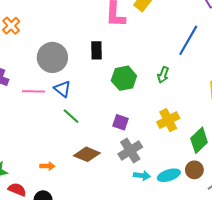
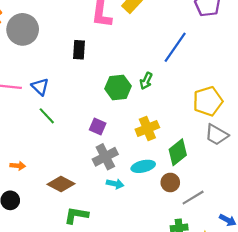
gray circle: (52, 57) -> (23, 29), moved
green hexagon: (124, 78) -> (118, 87), moved
brown diamond: (87, 154) -> (61, 184), moved
cyan ellipse: (169, 175) -> (143, 166), moved

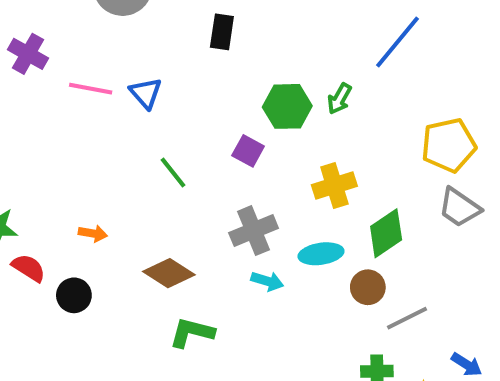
green line: (47, 116) -> (173, 173), moved
purple square: (98, 126) -> (248, 151), moved

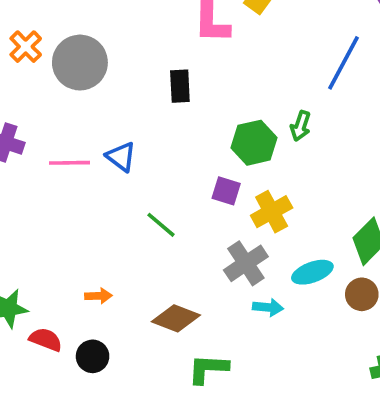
yellow cross: (334, 186) -> (272, 212), moved

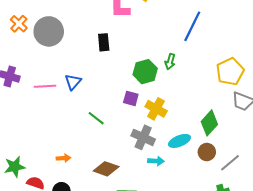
blue triangle: (121, 157) -> (73, 82), turned 36
yellow cross: (272, 212) -> (156, 109), turned -30
gray cross: (246, 263) -> (143, 137), turned -30

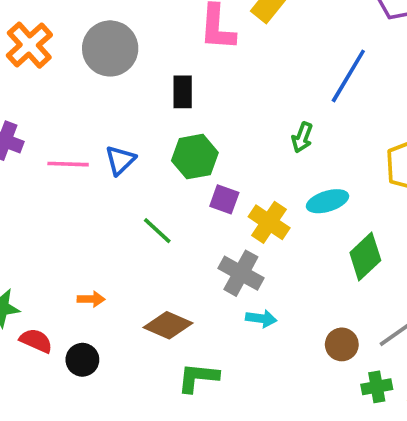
orange cross: (19, 24) -> (29, 45), size x1.4
gray circle: (49, 31) -> (110, 48), moved
green hexagon: (145, 72) -> (195, 157), moved
cyan ellipse: (179, 141) -> (328, 201), moved
brown circle: (207, 152) -> (342, 344), moved

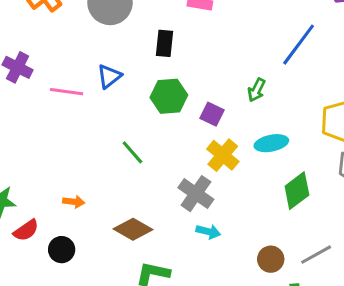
blue triangle: (120, 160) -> (109, 76), moved
purple square: (224, 199) -> (212, 114), moved
red semicircle: (36, 341) -> (26, 230), turned 116

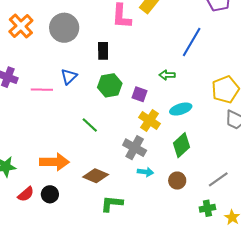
green arrow: (256, 90) -> (167, 75), turned 70
green diamond: (297, 191) -> (182, 145), moved
orange arrow: (74, 202) -> (54, 162), size x2.0
red semicircle: (26, 230) -> (26, 194), moved
brown circle: (271, 259) -> (177, 181), moved

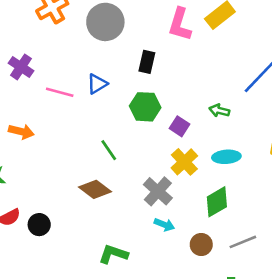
orange arrow: (54, 162) -> (21, 132), moved, size x0.7
brown diamond: (96, 176) -> (95, 189), moved
gray line: (218, 179) -> (243, 242), moved

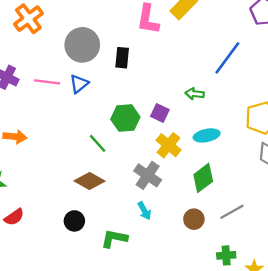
gray circle: (105, 22) -> (82, 45), moved
pink line: (60, 92) -> (47, 82), moved
green hexagon: (145, 107) -> (125, 118), moved
black circle: (39, 225) -> (74, 221), moved
cyan arrow: (164, 225) -> (144, 211), moved, turned 48

